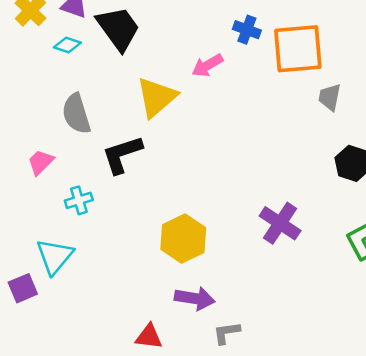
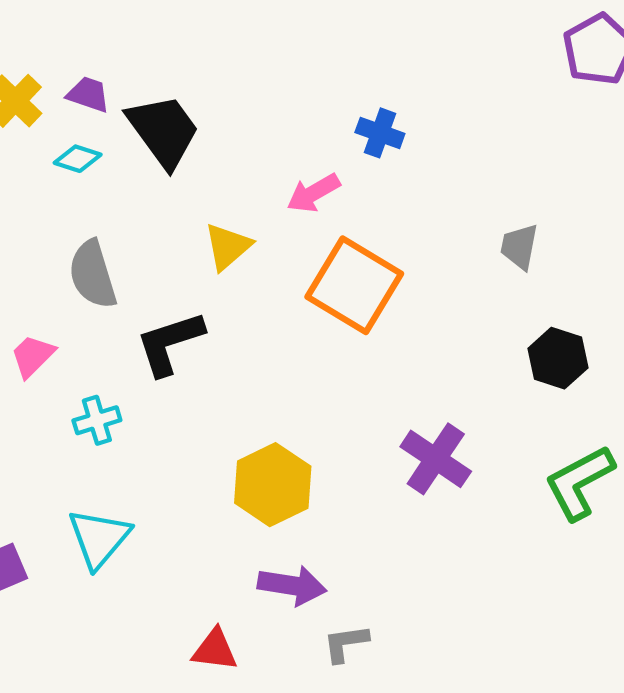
orange square: (298, 49) -> (354, 285), moved, turned 36
yellow triangle: (157, 97) -> (228, 247), size x0.7
cyan triangle: (55, 256) -> (99, 538), moved

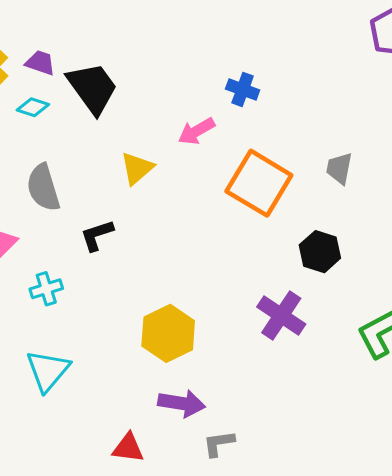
orange square: (354, 285) -> (259, 183), moved
black L-shape: (170, 343) -> (97, 235), size x0.7
black hexagon: (558, 358) -> (320, 252), moved

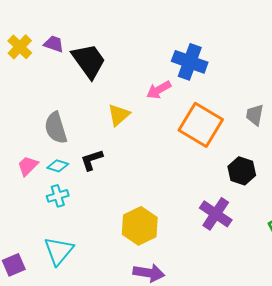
blue cross: (243, 89) -> (190, 62), size x1.6
cyan diamond: (33, 107) -> (58, 166), moved

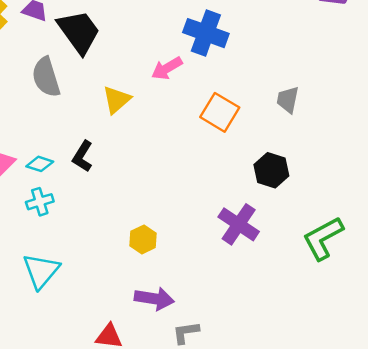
orange square: (201, 125) -> (220, 112), size x0.7
gray semicircle: (56, 128) -> (46, 77), moved
black L-shape: (92, 160) -> (83, 156), turned -40
yellow hexagon: (140, 226) -> (143, 239), size x0.6

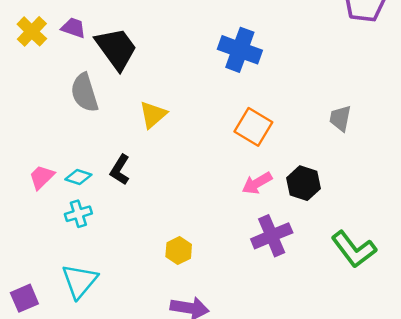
pink arrow: (167, 68) -> (257, 183), moved
gray trapezoid: (288, 100) -> (340, 118), moved
purple cross: (239, 224) -> (272, 236), turned 33
green L-shape: (323, 238) -> (354, 249), turned -99

